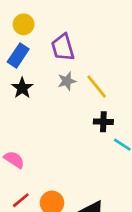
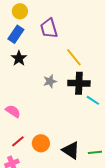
gray star: (67, 81) -> (50, 81), moved
black cross: (103, 122) -> (79, 83), size x1.5

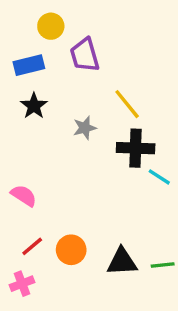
yellow circle: (20, 11) -> (51, 26), moved
blue rectangle: (16, 34) -> (29, 65), turned 42
gray star: (50, 81) -> (85, 128), moved
black triangle: (71, 150) -> (122, 262), turned -36

